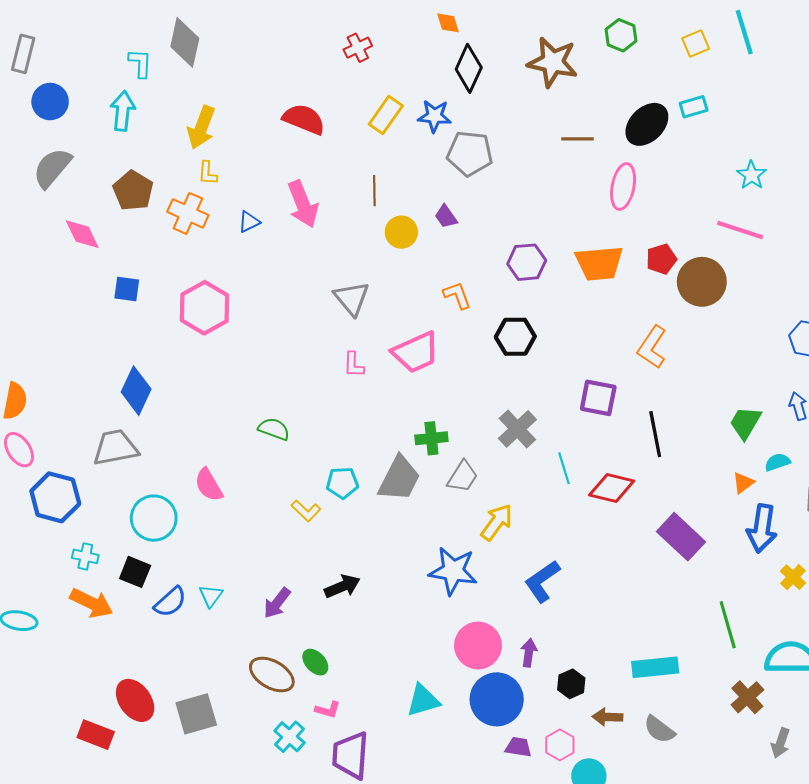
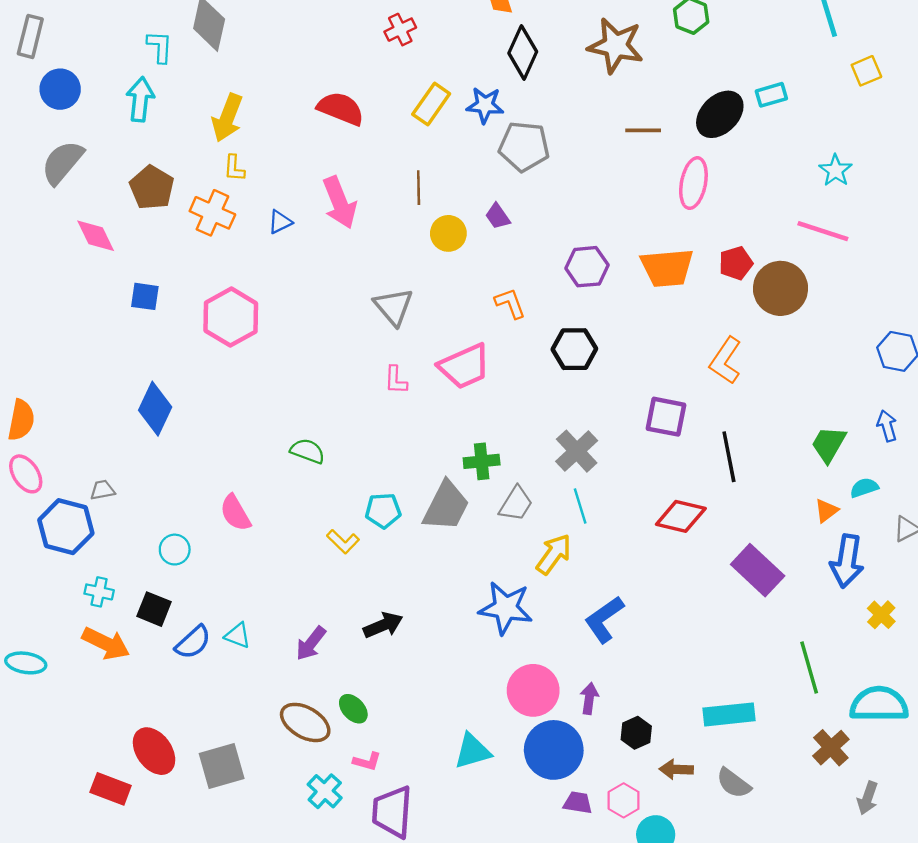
yellow square: (696, 44) -> (866, 71), moved
gray trapezoid: (115, 448) -> (102, 490), moved, size x0.5
cyan line: (564, 468) -> (580, 506), moved
cyan circle: (154, 518) -> (175, 550), size x0.6
cyan triangle: (211, 596) -> (238, 635), turned -45

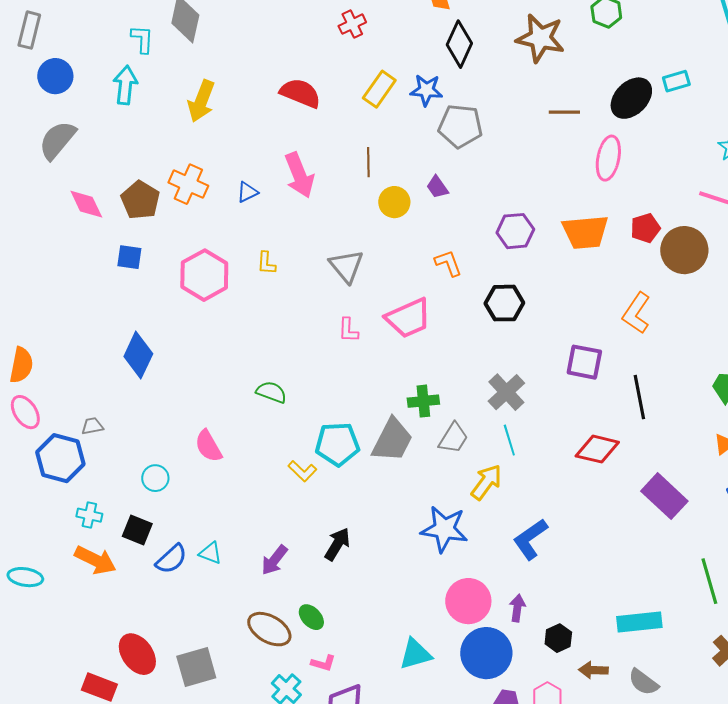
yellow L-shape: (234, 168) -> (266, 263), moved
brown pentagon: (152, 188) -> (140, 200), moved
cyan pentagon: (383, 511) -> (337, 444), size x1.4
black arrow: (383, 625) -> (337, 544), turned -36

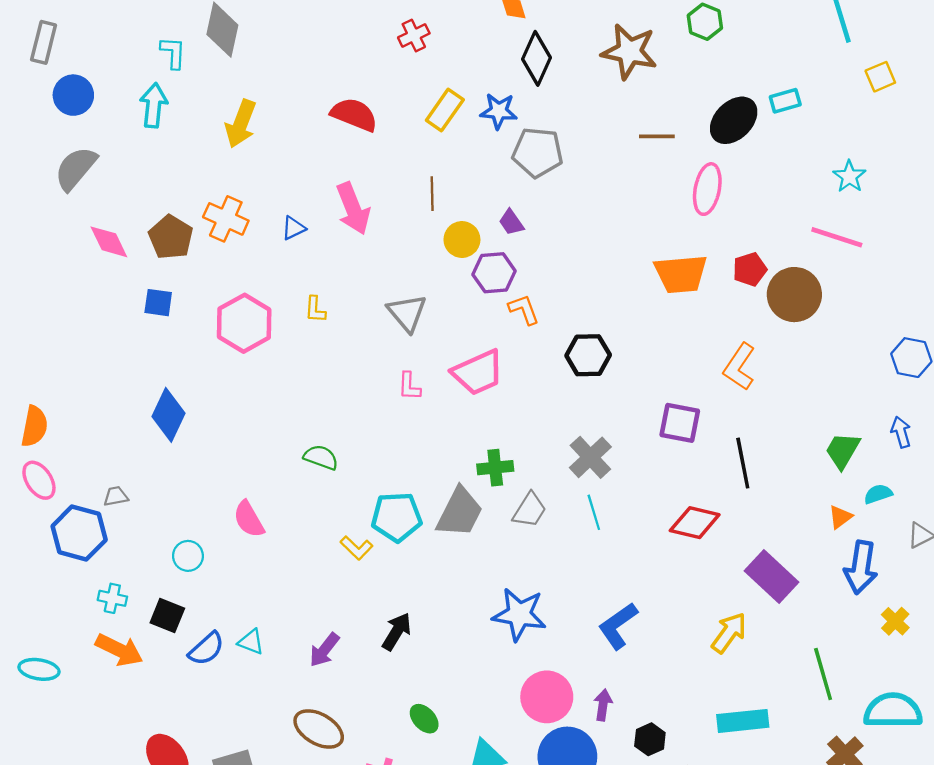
purple hexagon: (515, 231) -> (494, 273), moved
yellow arrow: (486, 482) -> (729, 633), moved
green ellipse: (311, 617) -> (424, 719), moved

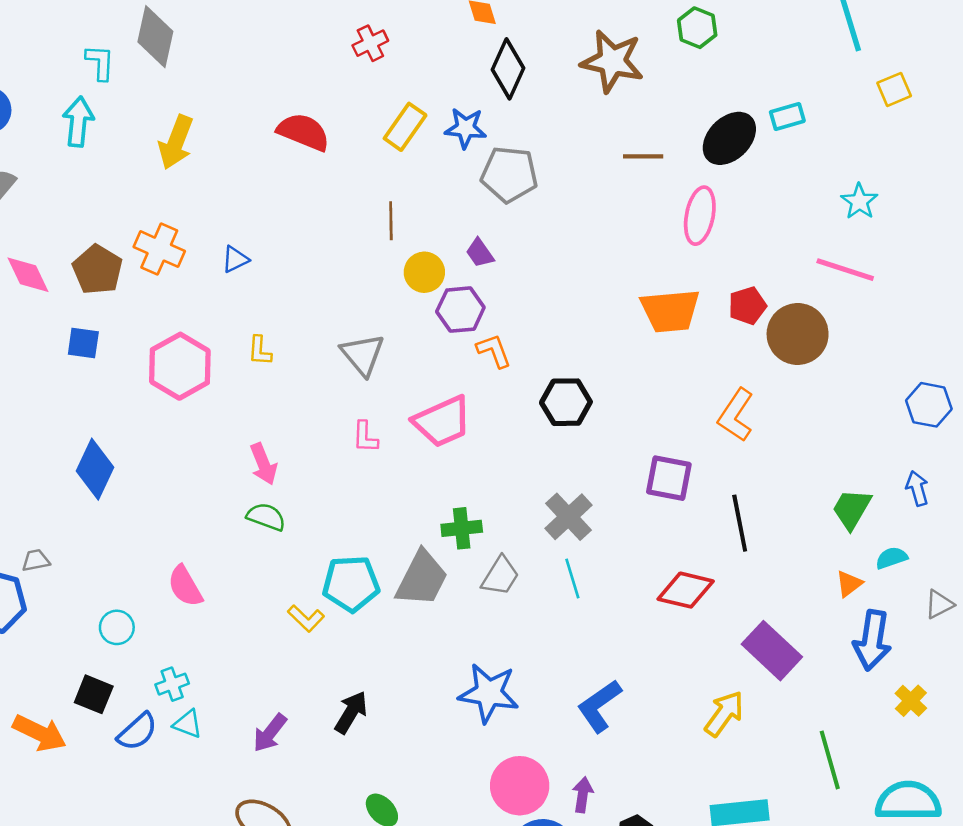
pink arrow: (353, 209) -> (264, 464), moved, size x0.7
cyan cross: (112, 598) -> (172, 684), moved, turned -32

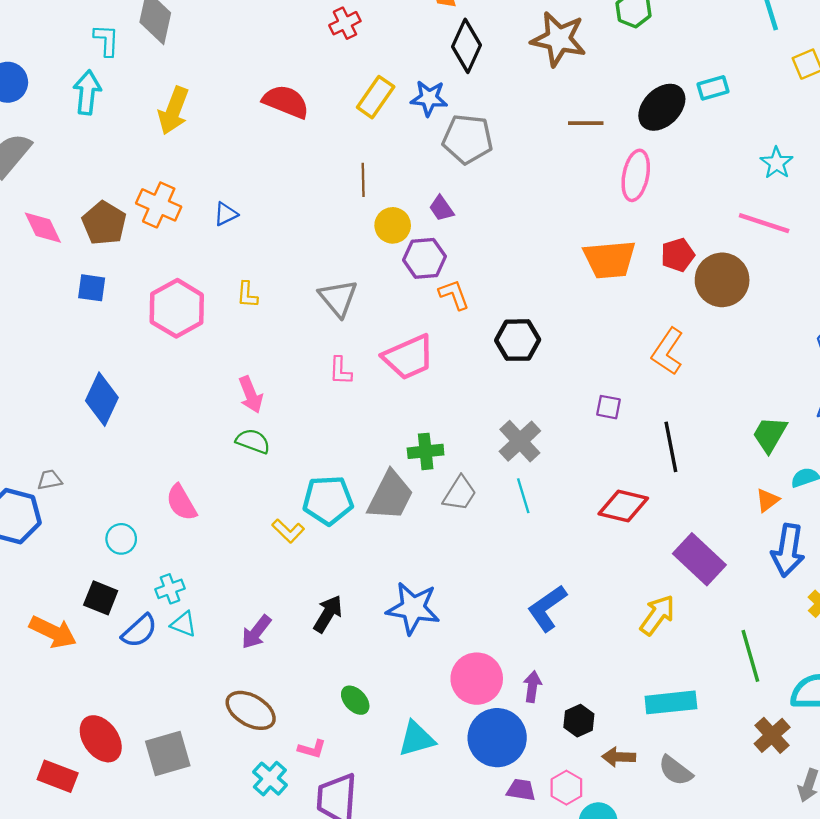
purple square: (669, 478) -> (608, 407), size x0.6
blue star: (489, 693) -> (413, 608), moved

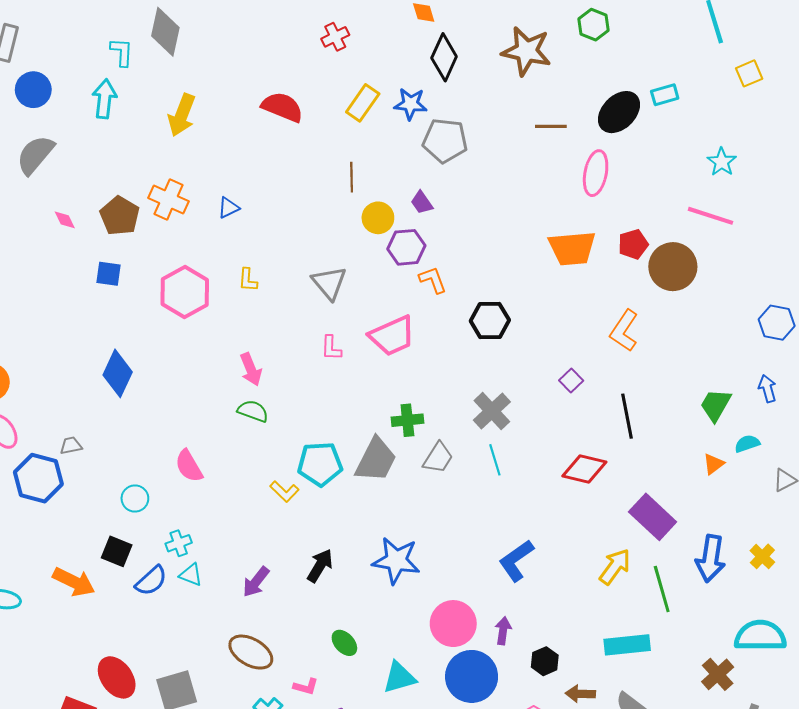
pink diamond: (43, 228) -> (65, 220), size x0.6
purple square: (608, 407) -> (571, 381), turned 35
blue arrow: (788, 550) -> (710, 558), moved
green line: (750, 656) -> (662, 589), moved

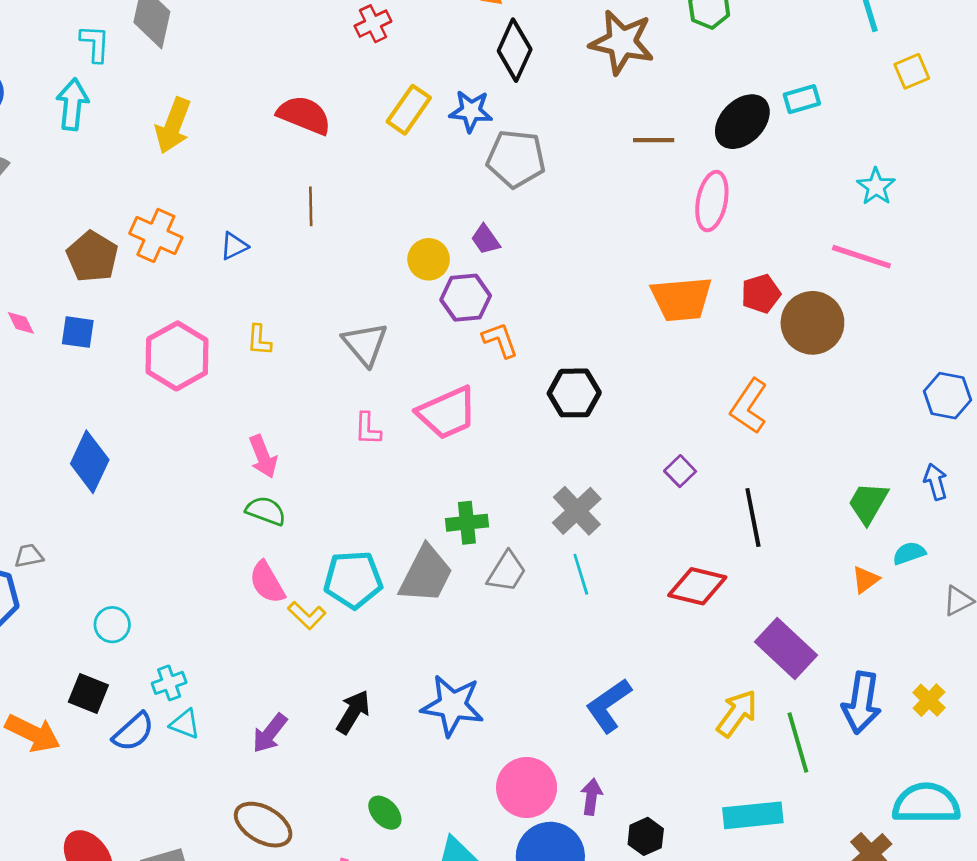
brown line: (352, 177) -> (311, 206), moved
pink diamond: (65, 220) -> (21, 323), moved
pink semicircle: (189, 466) -> (267, 582), moved

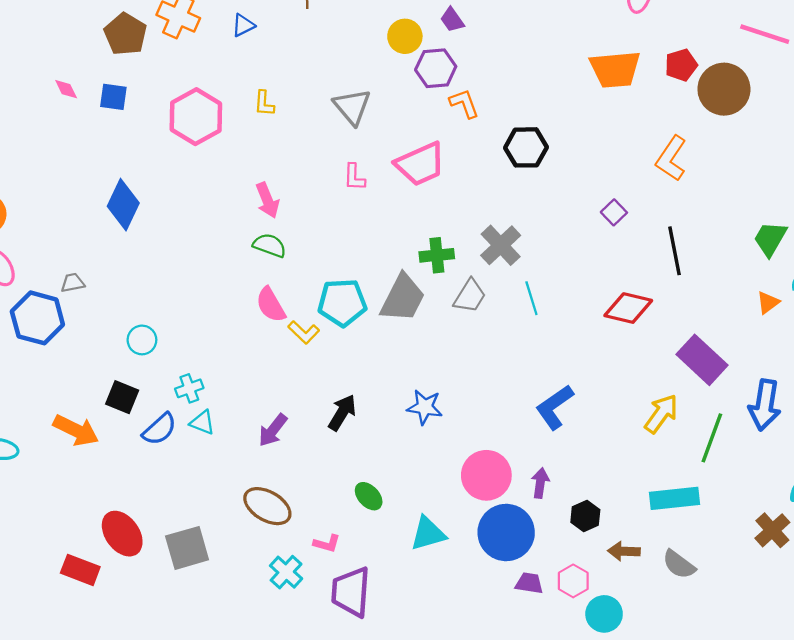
gray cross: (577, 511) -> (501, 245), moved
blue star: (452, 705) -> (425, 407), size x0.7
green line: (798, 742) -> (712, 438), turned 36

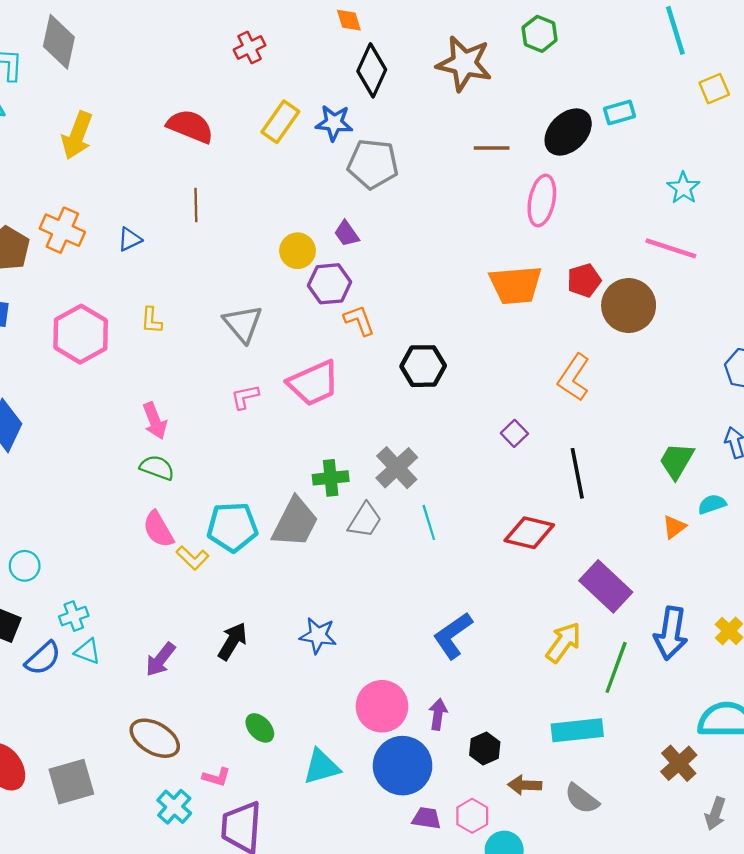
pink L-shape: (354, 177) -> (245, 397), turned 76

